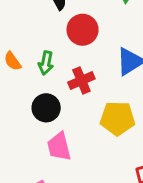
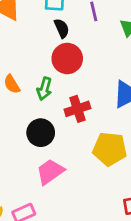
red circle: (83, 30) -> (67, 58), moved
pink trapezoid: (59, 147) -> (50, 172), turned 64

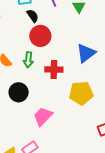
red cross: (77, 109) -> (54, 69), turned 30
black circle: (41, 133) -> (19, 92), moved

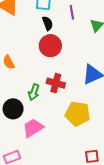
green arrow: (28, 60) -> (34, 92), moved
black circle: (19, 92) -> (13, 109), moved

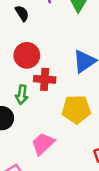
red circle: (50, 46) -> (27, 55), moved
pink trapezoid: (33, 128) -> (43, 144), moved

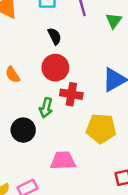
black semicircle: (22, 13) -> (54, 36), moved
pink trapezoid: (43, 144) -> (63, 161), turned 35

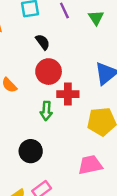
black circle: (23, 130) -> (31, 151), moved
pink trapezoid: (63, 161) -> (90, 165), moved

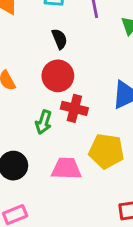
pink trapezoid: (90, 165) -> (66, 169), moved

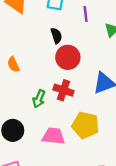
red circle: (58, 76) -> (68, 57), moved

